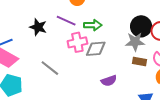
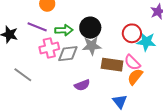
black circle: (141, 26) -> (90, 28), moved
gray star: (135, 42) -> (92, 46), moved
brown rectangle: (140, 61) -> (112, 65), size x1.5

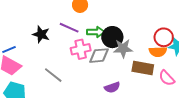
black circle: (90, 28) -> (112, 37), moved
pink semicircle: (132, 62) -> (167, 78), moved
orange semicircle: (135, 77) -> (158, 52), moved, turned -132

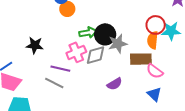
purple line: (69, 28) -> (60, 69), moved
orange semicircle: (158, 52) -> (153, 40), turned 108
pink semicircle: (167, 78) -> (155, 71), moved

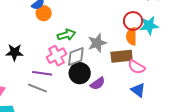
black circle: (105, 34) -> (80, 73), moved

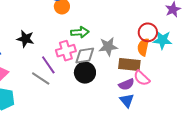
purple line: (42, 73) -> (48, 65), turned 36
purple semicircle: (98, 83) -> (126, 84), moved
blue triangle: (138, 90) -> (127, 100), moved

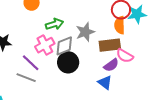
blue triangle: (127, 100) -> (105, 82), moved

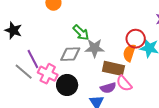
green arrow: (54, 24) -> (81, 33), moved, turned 42
pink cross: (45, 45) -> (48, 74), moved, turned 36
black circle: (68, 62) -> (67, 85), moved

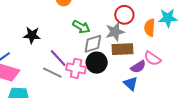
green arrow: (81, 33) -> (81, 27), moved
red circle: (136, 39) -> (124, 15), moved
brown rectangle: (113, 68) -> (123, 49), moved
black circle: (67, 85) -> (97, 63), moved

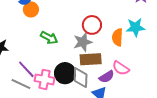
gray diamond: (93, 44) -> (81, 78), moved, turned -70

